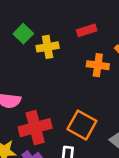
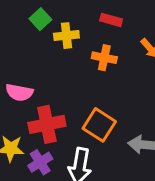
red rectangle: (87, 30) -> (111, 20), turned 30
orange cross: (98, 65) -> (104, 58), moved

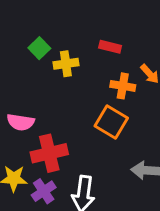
orange cross: (104, 58) -> (123, 86), moved
orange square: (99, 125) -> (111, 122), moved

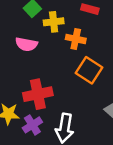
orange cross: (123, 86) -> (76, 39), moved
pink semicircle: (21, 122) -> (26, 44), moved

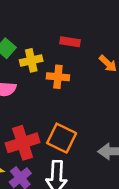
orange square: (89, 70) -> (62, 138), moved

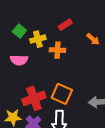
red rectangle: (70, 42) -> (65, 25), turned -40

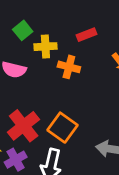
red cross: (34, 98) -> (24, 126), turned -30

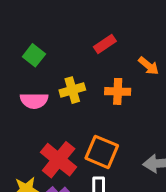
yellow cross: (45, 47) -> (72, 90), moved
orange cross: (69, 67) -> (118, 91), moved

